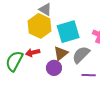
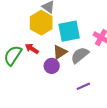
red arrow: (33, 53) -> (32, 49), turned 40
purple line: (89, 75) -> (83, 86), moved, turned -32

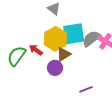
yellow hexagon: (41, 23) -> (55, 39), moved
gray semicircle: (80, 55) -> (91, 39), moved

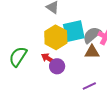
red arrow: (36, 50) -> (48, 58), moved
brown triangle: (64, 54) -> (92, 52), moved, turned 35

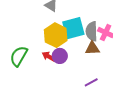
gray semicircle: (92, 35) -> (92, 31), turned -48
purple circle: (57, 66) -> (60, 56), moved

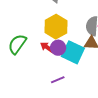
cyan square: (73, 28) -> (73, 52), moved, turned 35
purple line: (91, 82) -> (58, 80), moved

